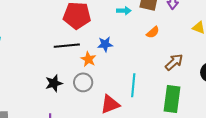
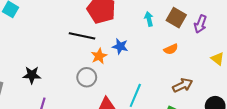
cyan arrow: (124, 11) -> (149, 19), turned -120
black star: (54, 83) -> (32, 75), moved

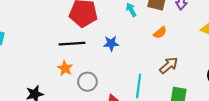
orange star: (99, 56) -> (65, 68), moved
brown arrow: (183, 85) -> (169, 65), moved

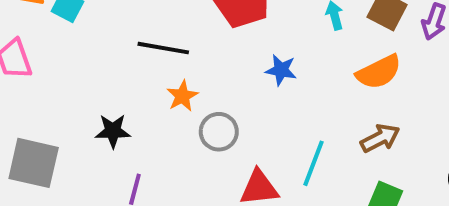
orange semicircle: (160, 33) -> (379, 72), size x1.6
black line: (72, 44) -> (163, 48), moved

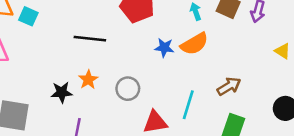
orange semicircle: (379, 72) -> (194, 44), moved
orange star: (182, 96) -> (88, 80), moved

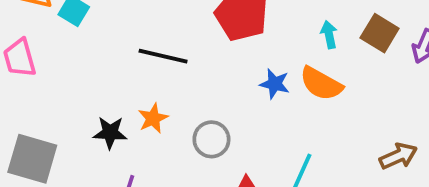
orange semicircle: (194, 44) -> (321, 84), turned 52
brown arrow: (229, 86) -> (398, 156), moved

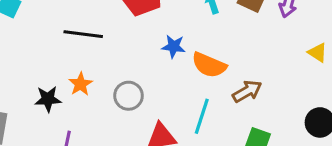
orange semicircle: (321, 84) -> (209, 65), moved
brown arrow: (398, 156) -> (247, 91), moved

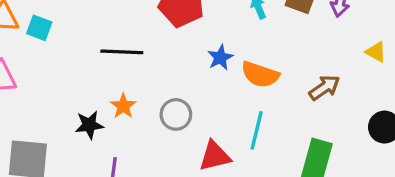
blue star: (174, 46) -> (220, 58), turned -30
brown arrow: (247, 91) -> (324, 88), moved

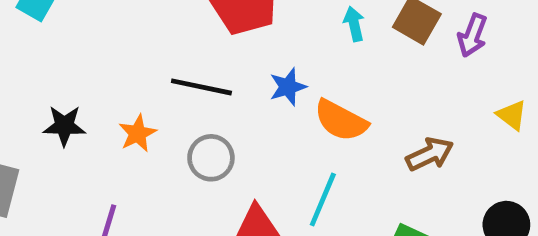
black line: (122, 52) -> (201, 87), moved
black star: (89, 125) -> (64, 126), moved

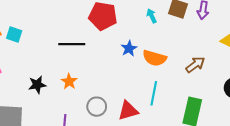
black line: (201, 87) -> (72, 44), moved
gray circle: (211, 158) -> (97, 107), moved

